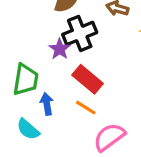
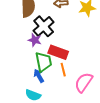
green trapezoid: (26, 80) -> (44, 62), moved
orange line: (86, 108) -> (63, 70), turned 64

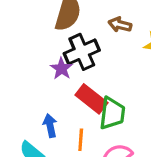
green trapezoid: (44, 62) -> (112, 113), moved
orange line: (63, 70) -> (81, 140), moved

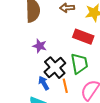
black cross: (82, 52) -> (55, 68), moved
red rectangle: (91, 99) -> (83, 37), moved

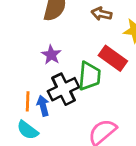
green trapezoid: (79, 63) -> (89, 76), moved
orange line: (65, 86) -> (28, 101), moved

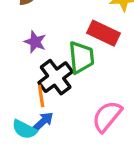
orange line: (28, 101) -> (41, 96), moved
blue arrow: (43, 106) -> (43, 121), moved, turned 72

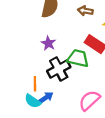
green trapezoid: (81, 57) -> (78, 58), turned -80
orange line: (41, 96) -> (35, 84), moved

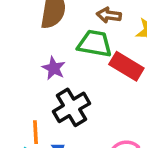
green trapezoid: (78, 58) -> (95, 44), moved

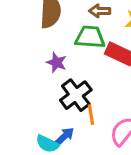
orange line: (36, 132) -> (91, 115), moved

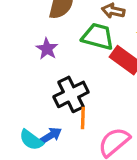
purple star: (57, 63) -> (47, 49), moved

